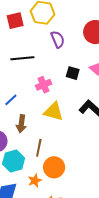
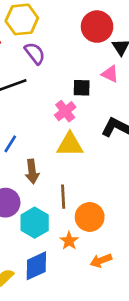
purple semicircle: (58, 39) -> (35, 53), moved
pink cross: (44, 85) -> (65, 111), moved

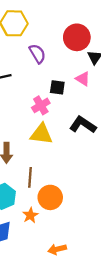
purple semicircle: (35, 53) -> (37, 54), moved
orange arrow: (101, 261) -> (57, 249), moved

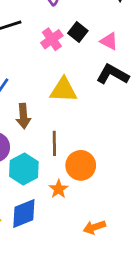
pink triangle: (83, 79) -> (109, 41), moved
black square: (57, 87) -> (78, 32), turned 35
pink cross: (41, 105) -> (52, 39), moved

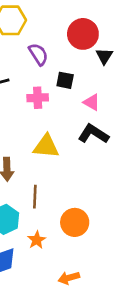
black square: (78, 32) -> (65, 80), moved, turned -30
pink cross: (52, 39) -> (38, 98), turned 30
orange circle: (81, 165) -> (75, 222), moved

